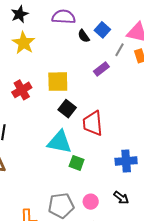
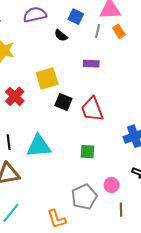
black semicircle: (84, 36) -> (61, 35), moved
purple rectangle: (101, 69) -> (91, 64), moved, turned 56
cyan triangle: (60, 142) -> (39, 146), moved

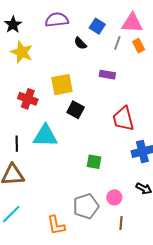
red cross: (15, 96) -> (28, 99), turned -30
red trapezoid: (92, 109) -> (123, 119), moved
cyan triangle: (39, 146) -> (45, 136), moved

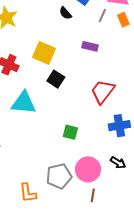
yellow square: (62, 85) -> (44, 53), turned 30
red trapezoid: (123, 119) -> (103, 91), turned 48
pink circle: (114, 197) -> (88, 169), size x1.6

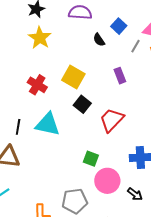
purple rectangle: (90, 46) -> (120, 76), turned 49
red trapezoid: (103, 91) -> (112, 120), moved
pink circle: (88, 169) -> (107, 181), moved

